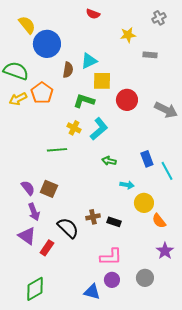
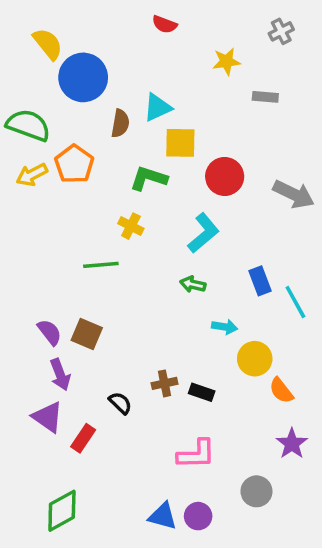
cyan L-shape: (99, 129) -> (203, 233), moved
black semicircle: (68, 228) -> (120, 403), size x0.6
purple circle: (112, 280) -> (198, 516), moved

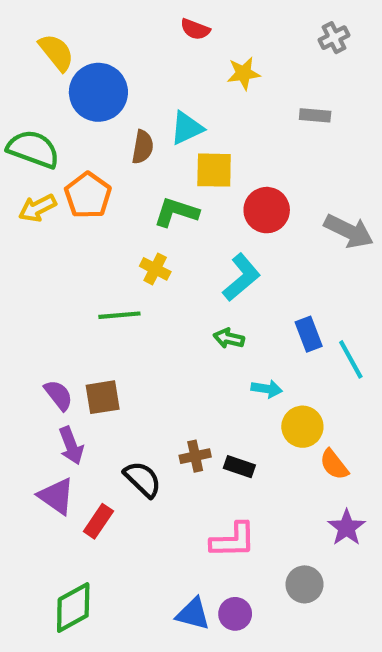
yellow star: (226, 62) -> (244, 73), moved
brown square: (87, 334) -> (103, 397), turned -32
black semicircle: (120, 403) -> (143, 479), size x1.4

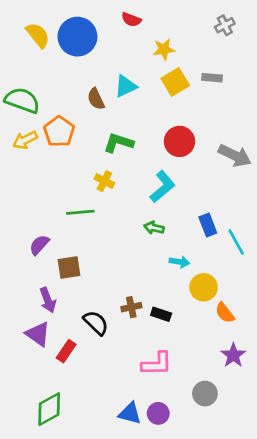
blue circle: (98, 92) -> (77, 37), moved
brown semicircle: (143, 147) -> (96, 99), turned 145
yellow square: (214, 170) -> (175, 82), moved, turned -32
purple semicircle: (58, 395) -> (39, 245), moved, turned -100

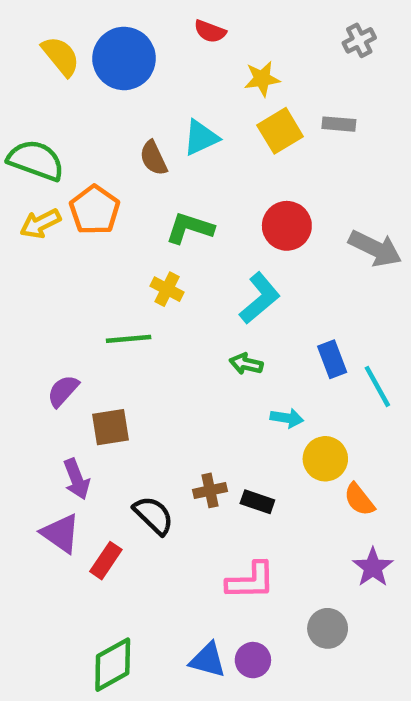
green diamond: (49, 409) -> (113, 665), moved

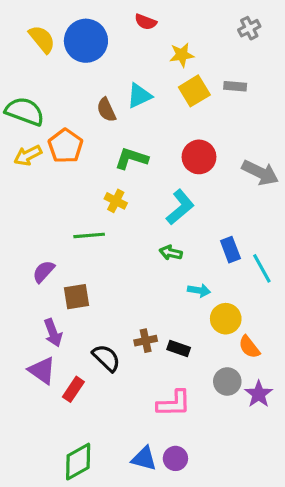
gray circle: (328, 628) -> (227, 381), moved

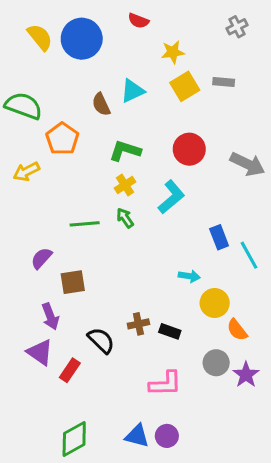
yellow arrow: (28, 155) -> (26, 172), moved
yellow cross: (116, 201) -> (125, 185), moved, turned 30
green arrow: (171, 253) -> (125, 218), moved, turned 42

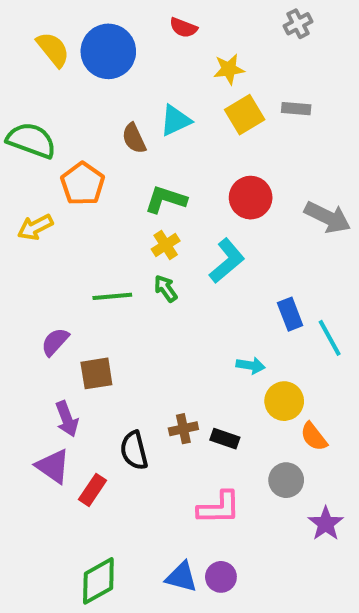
gray cross: (237, 27) -> (298, 24), moved
black semicircle: (101, 340) -> (134, 450), turned -148
purple star: (246, 375) -> (326, 524), moved

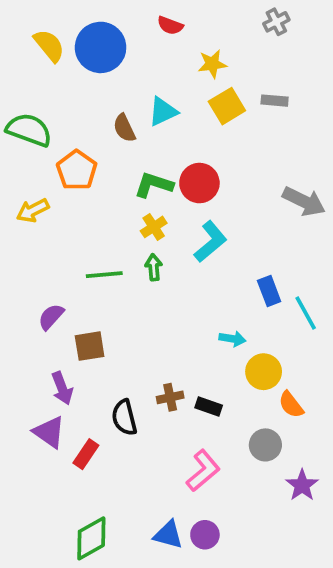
red circle: (251, 198) -> (199, 183), moved
green arrow: (166, 288) -> (154, 267), turned 30
pink L-shape: (219, 508) -> (203, 471), turned -39

